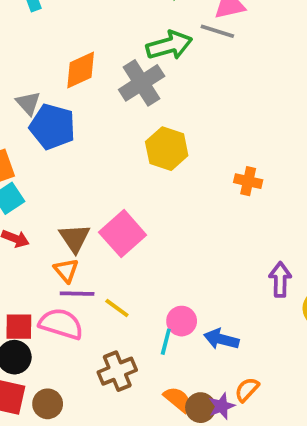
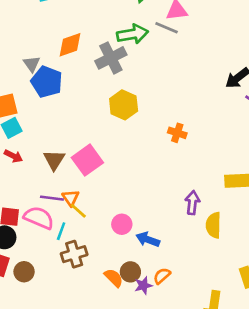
orange triangle: (66, 270) -> (71, 198), moved
cyan line: (166, 342) -> (61, 231), moved
brown circle: (201, 408) -> (130, 272), moved

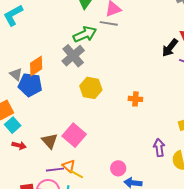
orange diamond: (70, 45) -> (36, 66), moved
pink circle: (122, 224) -> (118, 168), moved

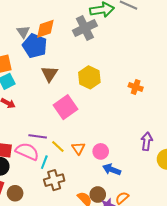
yellow hexagon: (91, 88) -> (89, 77), moved
brown triangle: (50, 141) -> (49, 74), moved
orange triangle: (69, 166) -> (78, 148), moved

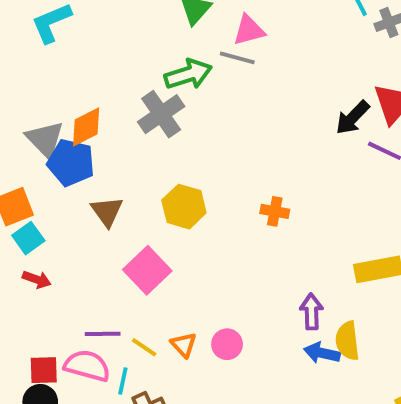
gray triangle: (23, 32) -> (45, 139), size x1.5
blue arrow: (112, 170) -> (322, 353), moved

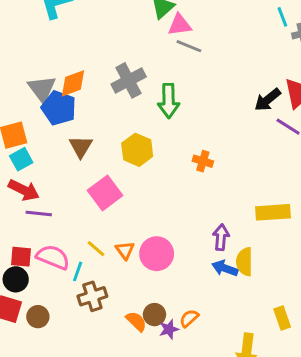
pink triangle: (249, 30) -> (180, 25), moved
green arrow: (188, 74) -> (169, 101), moved, turned 100
red arrow: (37, 279) -> (24, 190), size x1.5
purple line: (103, 334) -> (39, 213), moved
pink circle: (227, 344) -> (157, 254), size x1.5

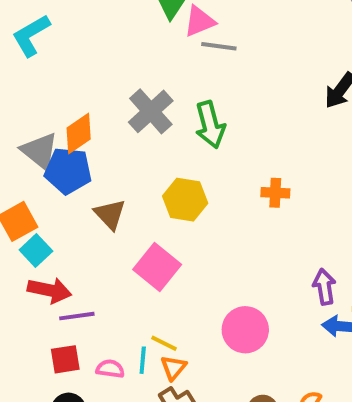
orange triangle: (125, 250) -> (173, 368), moved, turned 30
red square: (21, 257) -> (65, 359), moved
pink semicircle: (53, 257) -> (110, 369), size x0.6
cyan line: (78, 271) -> (143, 360), moved

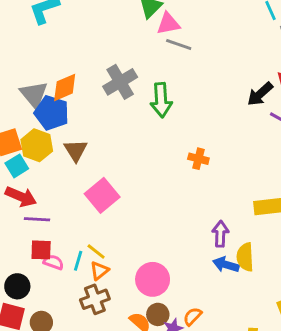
yellow hexagon: (185, 200) -> (37, 145), moved
pink circle: (245, 330) -> (153, 279), moved
red square: (65, 359) -> (41, 250), moved

